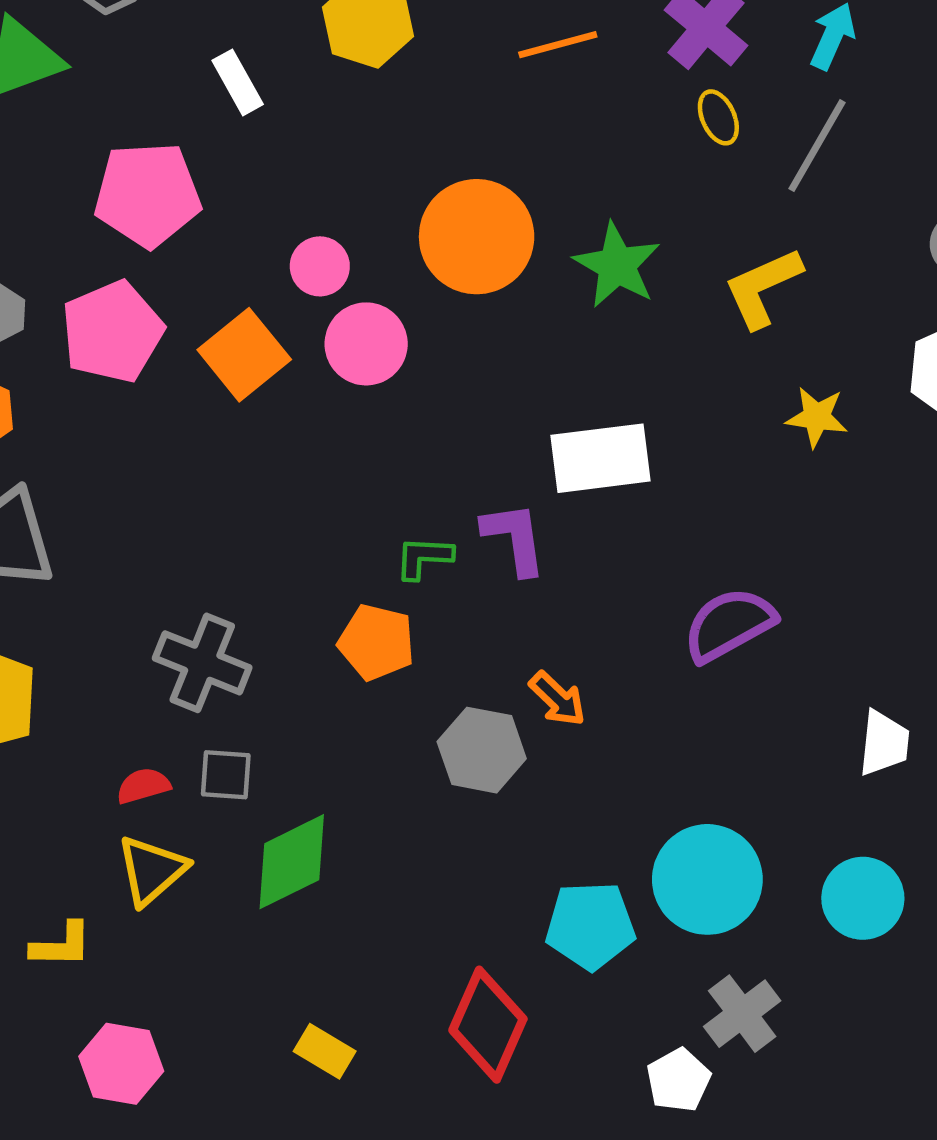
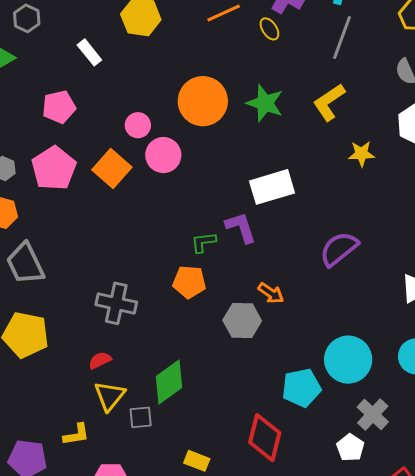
yellow ellipse: (718, 117) -> (269, 29), moved
pink pentagon: (148, 195) -> (59, 107), size x0.7
gray square: (226, 775) -> (141, 417), moved

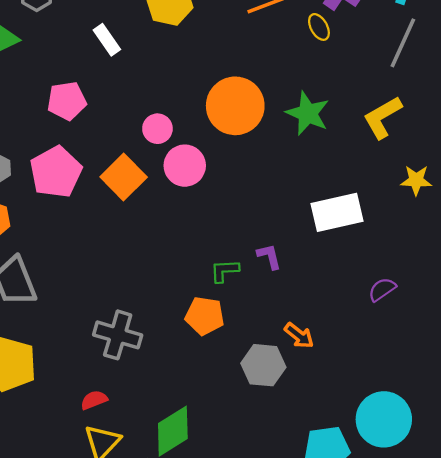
white rectangle: (272, 187) -> (337, 212), moved
purple L-shape: (241, 227) -> (269, 256), size x0.7
purple semicircle: (339, 249) -> (382, 289), size x0.6

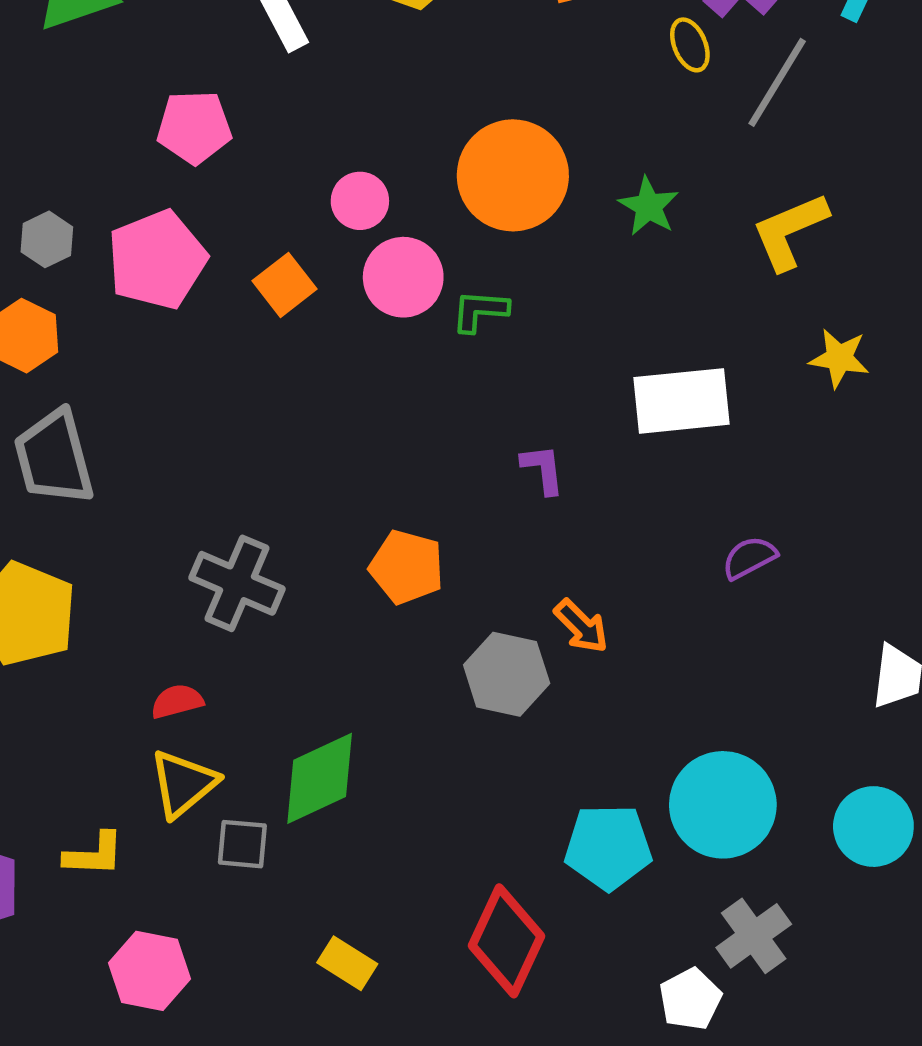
gray line: (403, 43) -> (777, 82), moved
green star: (308, 113) -> (649, 206), size x0.7
orange square: (124, 177) -> (285, 285), size x0.7
green L-shape: (224, 271) -> (480, 311), moved

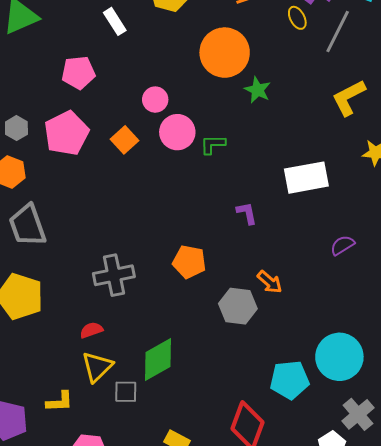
orange circle: (513, 175) -> (225, 53), moved
green star: (649, 206) -> (258, 90), moved
gray cross: (237, 583) -> (114, 275), turned -30

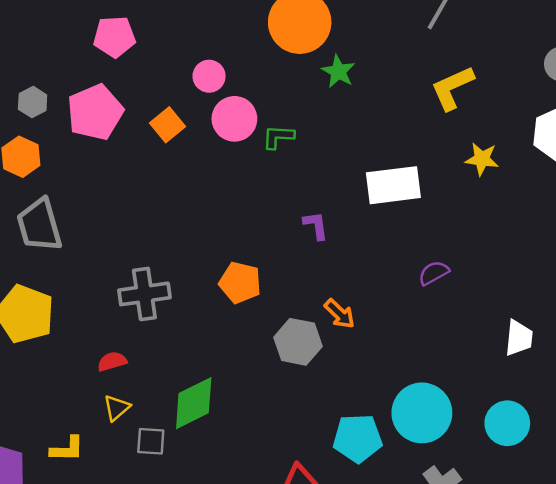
yellow triangle: (97, 367) -> (117, 408), size x0.7

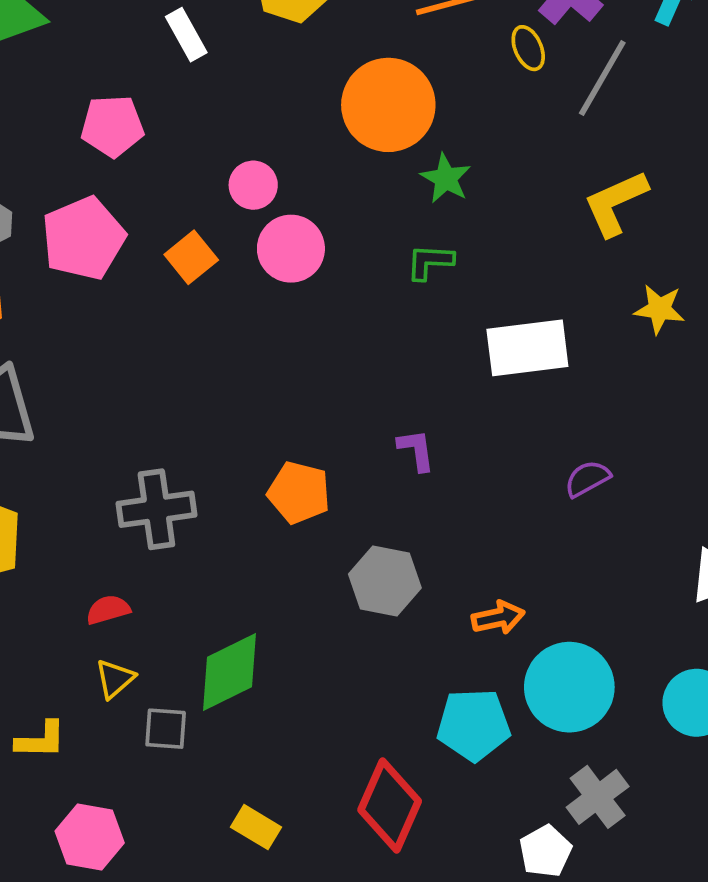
green L-shape: (278, 137) -> (430, 262), moved
purple L-shape: (316, 226) -> (416, 450), moved
orange arrow: (340, 314) -> (498, 618), moved, turned -56

